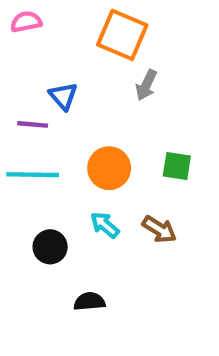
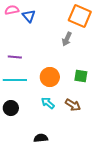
orange square: (122, 35) -> (80, 16), moved
blue triangle: (63, 96) -> (29, 16), moved
black circle: (50, 247) -> (11, 108), moved

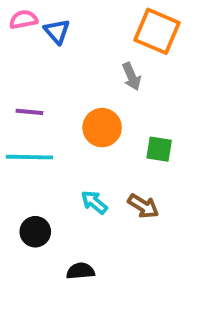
gray arrow: (67, 39) -> (132, 77), turned -48
orange circle: (50, 77) -> (102, 128), moved
black circle: (11, 108) -> (35, 232), moved

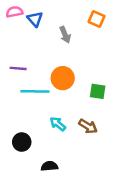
orange square: (157, 31) -> (96, 19), size x0.6
gray arrow: (132, 77) -> (65, 35), moved
cyan line: (29, 157) -> (35, 91), moved

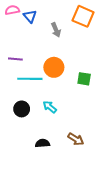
orange square: (96, 19) -> (83, 16), size x1.5
brown arrow: (88, 126) -> (76, 139), moved
black circle: (22, 142) -> (22, 109), moved

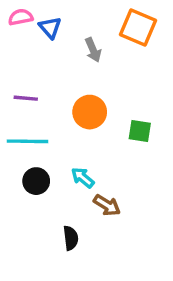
cyan line: (30, 79) -> (28, 141), moved
brown arrow: (76, 139) -> (107, 205), moved
black semicircle: (42, 143) -> (71, 238), turned 88

